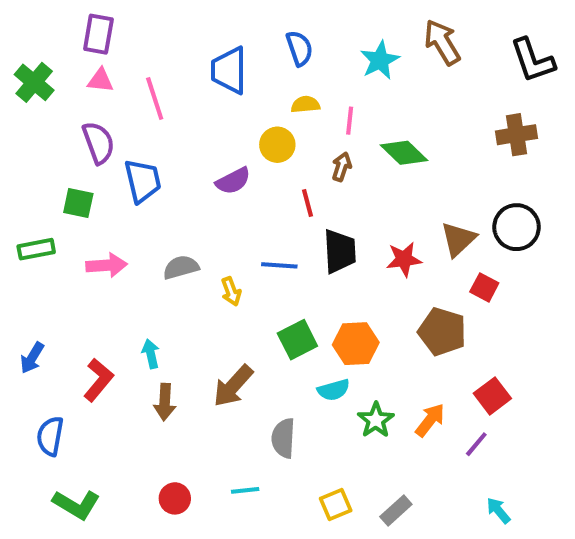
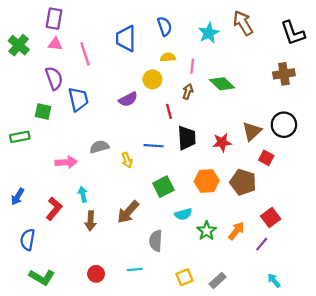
pink arrow: (106, 265) -> (66, 162), moved
orange hexagon: (356, 344) -> (207, 181), moved

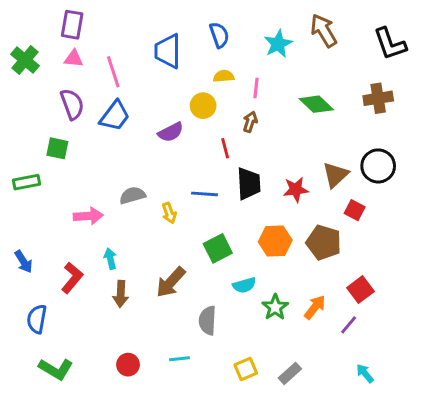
green diamond: (222, 84) -> (316, 104), moved
blue trapezoid: (78, 99) -> (115, 116), moved, turned 50
blue arrow: (18, 197) -> (24, 262), turned -63

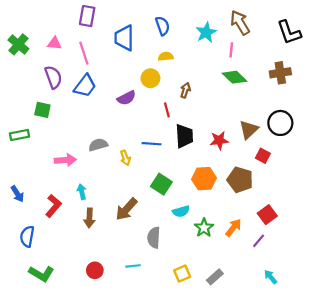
purple rectangle: (72, 25) -> (87, 16), moved
pink line: (256, 88) -> (231, 50), moved
green square: (218, 248) -> (161, 184), turned -30

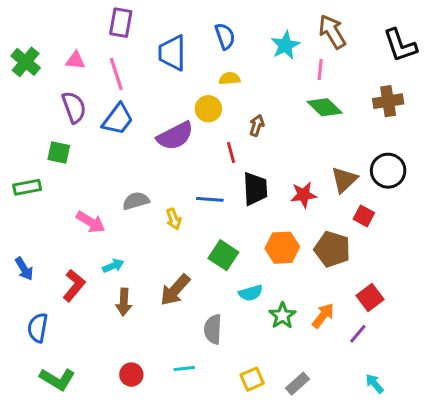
purple semicircle: (126, 98) -> (175, 136), size x1.4
pink arrow: (65, 160) -> (91, 222), turned 35
cyan arrow: (82, 192) -> (113, 266), turned 80

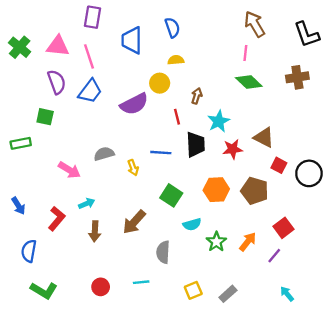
cyan star: (285, 45) -> (219, 121), moved
pink triangle: (75, 60) -> (58, 46), size x1.5
black circle: (388, 171) -> (309, 173), moved
brown triangle: (344, 180) -> (264, 138), turned -50

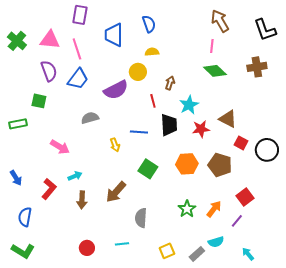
gray semicircle: (104, 154) -> (90, 118), moved
cyan semicircle: (192, 224) -> (216, 242), moved
green L-shape: (44, 290) -> (23, 251), moved

